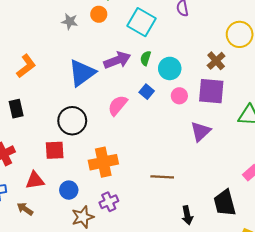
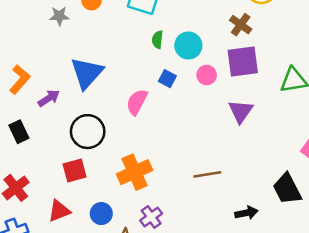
purple arrow: (117, 60) -> (49, 98), moved, size x0.7
black arrow: (187, 215) -> (246, 213), turned -78

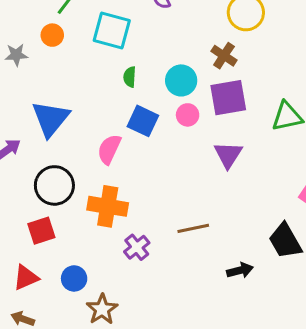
cyan circle: (188, 46) -> (181, 80), moved
blue square: (167, 79) -> (143, 121), size x1.5
orange cross: (135, 172) -> (108, 206), moved, turned 36
purple cross: (151, 217) -> (137, 247), moved

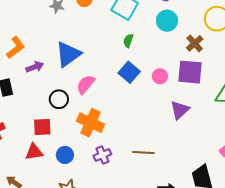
cyan circle: (181, 80) -> (167, 21), moved
pink semicircle: (109, 149) -> (86, 84), moved
black circle: (54, 185) -> (59, 99), size x0.7
red triangle: (26, 278) -> (34, 152), moved
blue circle: (74, 278) -> (65, 155), moved

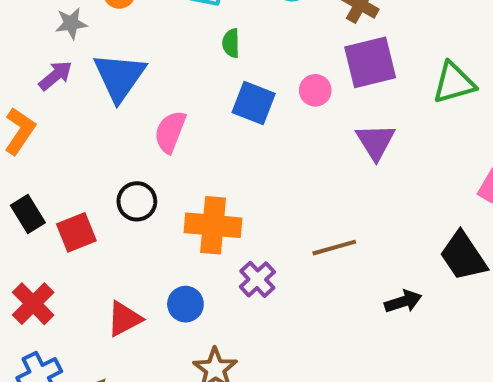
blue triangle: (68, 54) -> (119, 77), moved
purple arrow: (35, 67) -> (55, 75), moved
pink semicircle: (86, 84) -> (170, 132), moved
red square: (42, 127) -> (76, 232), moved

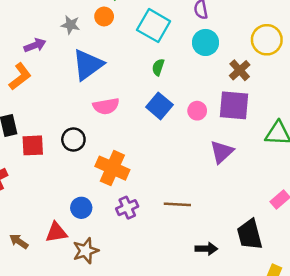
purple arrow: (55, 75) -> (35, 45), moved
pink semicircle: (170, 132) -> (106, 106), turned -140
red triangle: (124, 319) -> (56, 232), moved

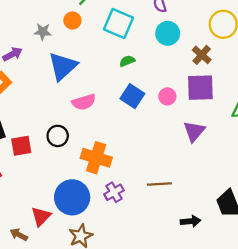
green semicircle: (158, 67) -> (127, 61), turned 56
blue circle: (81, 208) -> (72, 197), size x1.8
red triangle: (56, 232) -> (41, 216), moved, turned -30

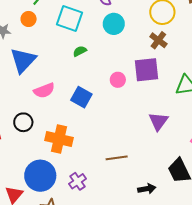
brown cross: (202, 55) -> (158, 40), moved
blue square: (132, 96) -> (81, 97), moved
purple triangle: (194, 131) -> (158, 121), moved
purple cross: (114, 192) -> (77, 181), moved

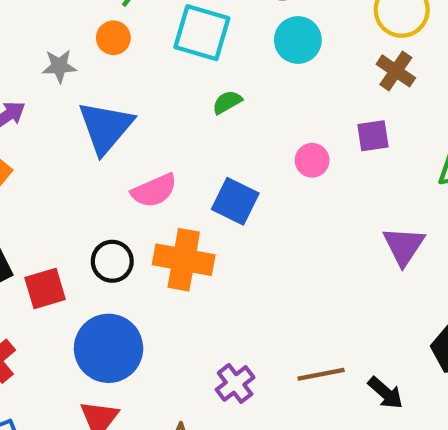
purple square: (146, 70) -> (373, 136), size x0.6
orange cross: (59, 139) -> (184, 260), moved
brown line: (117, 158) -> (321, 374), moved
blue circle: (40, 176) -> (109, 348), moved
black arrow: (147, 189) -> (385, 393), turned 54

